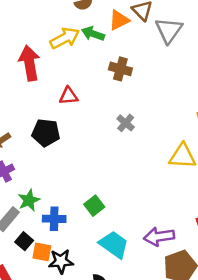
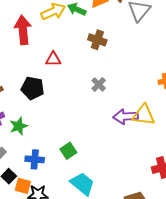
green star: (29, 200) -> (19, 126), moved
purple arrow: (159, 237) -> (125, 117), moved

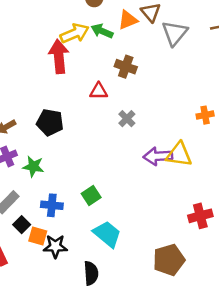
red arrow: (23, 30) -> (59, 56), moved
red triangle: (53, 59) -> (99, 91), moved
green star: (19, 126) -> (33, 166), turned 30

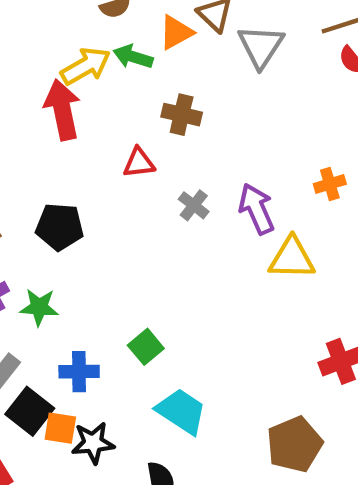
purple arrow: (158, 156) -> (257, 209), moved, turned 76
black square: (22, 225) -> (30, 411), size x1.5

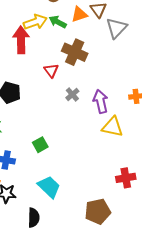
brown cross: (182, 115) -> (75, 52), size x1.4
red triangle: (139, 163) -> (51, 70), turned 49
green square: (146, 347) -> (40, 145), moved

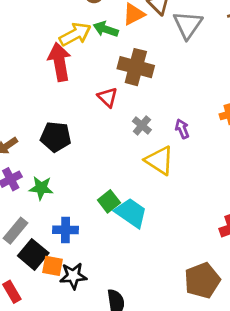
purple arrow: (101, 101) -> (182, 129), size x0.6
yellow triangle: (112, 127) -> (159, 160), moved, turned 30
cyan trapezoid: (49, 187) -> (131, 213), moved

